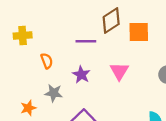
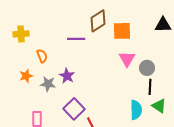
pink triangle: (119, 71) -> (127, 59), moved
purple star: (81, 75) -> (67, 76), moved
orange star: (28, 108) -> (26, 76), moved

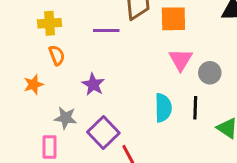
yellow cross: (21, 34) -> (50, 23), moved
gray star: (48, 84) -> (66, 118), moved
black line: (150, 87) -> (195, 108), moved
cyan semicircle: (136, 110) -> (163, 108), moved

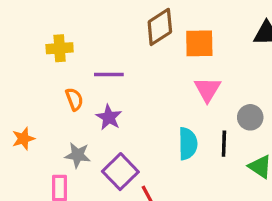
purple line: (106, 31) -> (109, 75), moved
orange semicircle: (57, 55) -> (74, 99), moved
gray circle: (210, 73) -> (250, 117), moved
orange star: (33, 84) -> (23, 139), moved

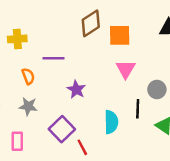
purple star: (109, 117) -> (76, 90), moved
cyan semicircle: (188, 144) -> (111, 122), moved
gray star: (78, 155) -> (28, 106), moved

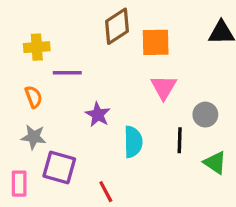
yellow cross: (17, 39) -> (37, 47), moved
cyan semicircle: (111, 122) -> (133, 142), moved
purple square: (62, 129) -> (59, 168), moved, turned -30

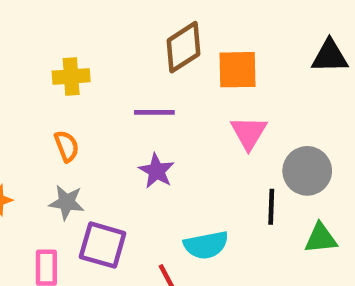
purple line: (67, 73) -> (154, 112), moved
gray circle: (205, 115) -> (307, 171), size x1.4
cyan semicircle: (133, 142) -> (206, 245), moved, turned 80
green triangle: (215, 163) -> (321, 238), turned -40

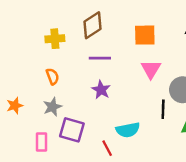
brown diamond: (184, 47) -> (93, 25), moved
gray star: (67, 202) -> (52, 107), turned -30

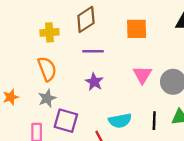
pink triangle: (151, 69) -> (142, 75), moved
orange semicircle: (52, 76) -> (47, 69), size x1.5
black line: (163, 109) -> (154, 121), moved

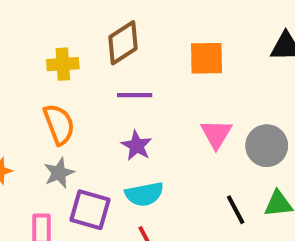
cyan semicircle: (120, 121) -> (144, 194), moved
black line: (154, 121) -> (236, 210), turned -30

